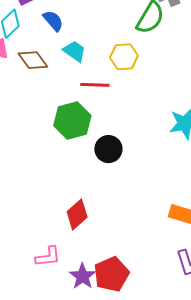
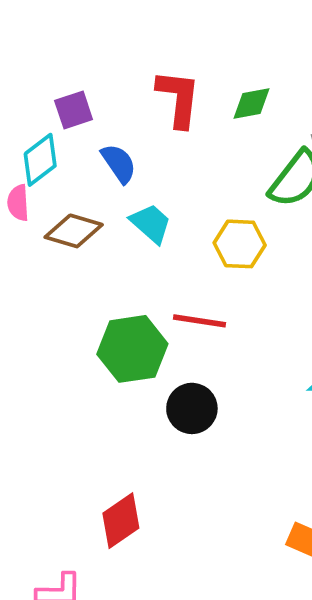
brown diamond: (33, 60) -> (74, 231), turned -44
red line: (95, 85) -> (200, 321), moved

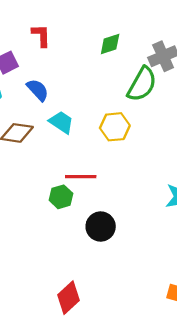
red L-shape: (179, 98) -> (41, 36), moved, size x0.7
red line: (200, 321) -> (81, 177), moved
green hexagon: (132, 349) -> (61, 197), size x0.6

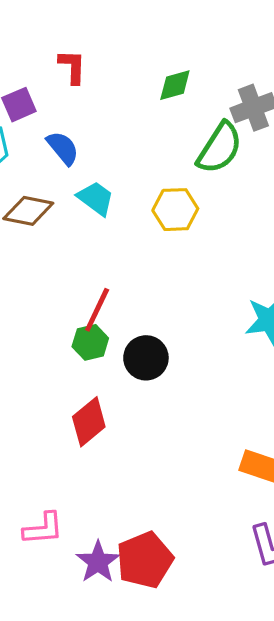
red line: (81, 177) -> (97, 310), moved, turned -68
green hexagon: (61, 197) -> (90, 342), moved
red diamond: (69, 298) -> (89, 422), moved

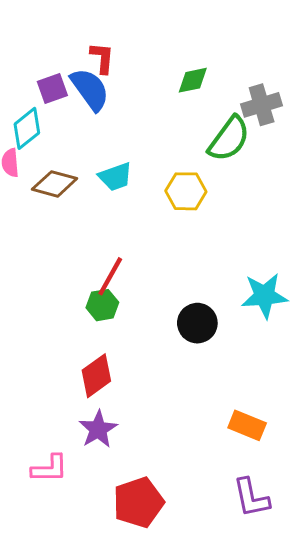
blue semicircle: (63, 148) -> (90, 89), moved, size x1.4
cyan trapezoid: (96, 198) -> (115, 177), turned 120
black circle: (146, 358) -> (197, 323), moved
purple star: (98, 562) -> (98, 429), moved

